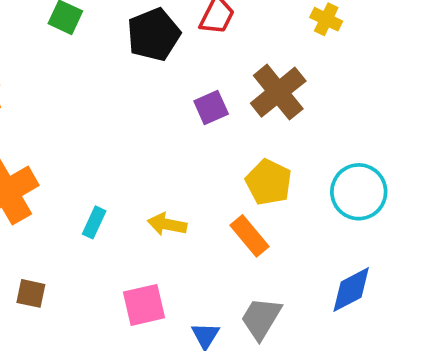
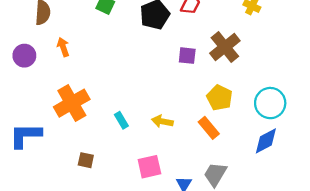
purple square: (211, 107) -> (187, 56), turned 30
cyan rectangle: (94, 222) -> (121, 120), turned -56
blue diamond: (351, 290) -> (266, 141), moved

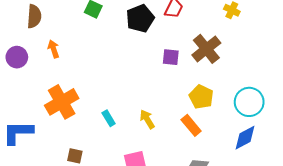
yellow arrow: (162, 121) -> (147, 119), turned 48

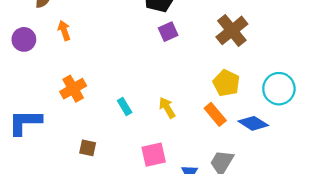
purple square: (171, 57) -> (168, 32), moved, turned -30
orange cross: (62, 102) -> (73, 89), size x0.7
blue diamond: (245, 138) -> (253, 123), moved, turned 60

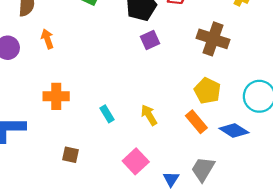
brown cross: (232, 30) -> (213, 39), turned -32
orange cross: (73, 89) -> (56, 96), turned 30
pink square: (154, 155) -> (136, 161), turned -30

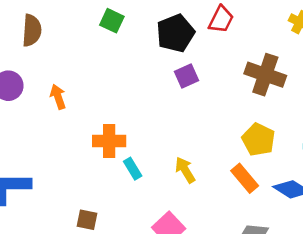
orange arrow: (47, 39) -> (58, 97), moved
orange cross: (56, 96) -> (109, 141), moved

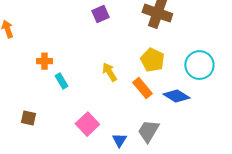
orange cross: (109, 141) -> (44, 61), size x0.7
yellow arrow: (185, 170) -> (109, 72), moved

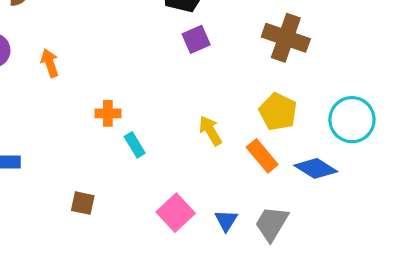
blue triangle: (119, 140) -> (226, 220), moved

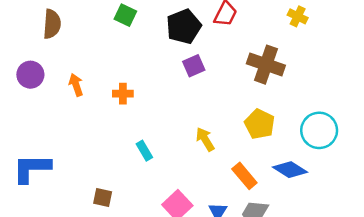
orange cross: (108, 113) -> (123, 94), moved
orange rectangle: (262, 156) -> (244, 176), moved

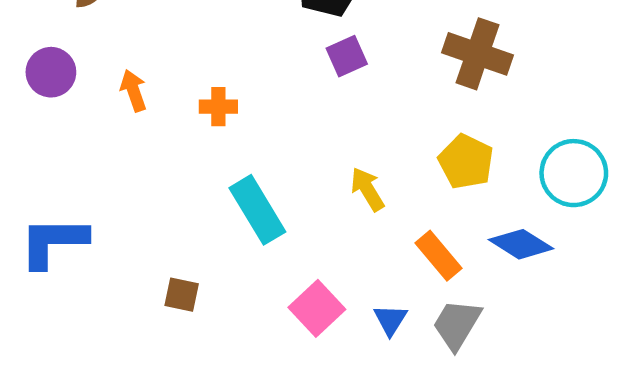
cyan rectangle: (144, 151) -> (257, 210), size x1.8

